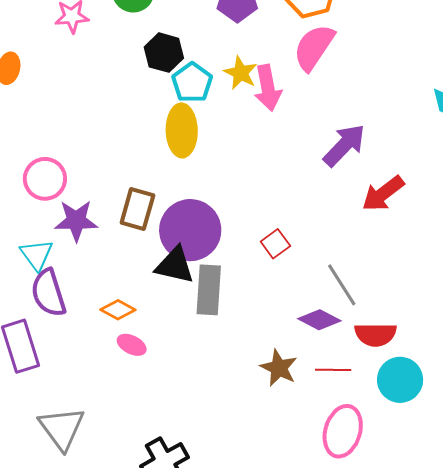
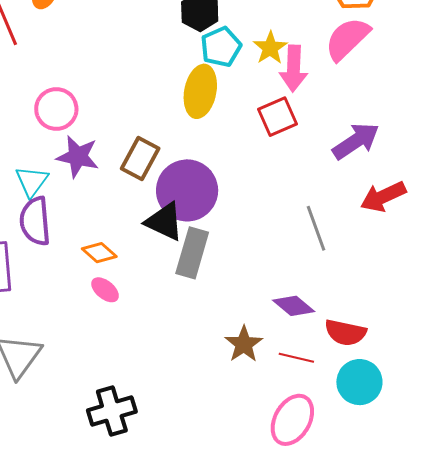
red square: (275, 244) -> (277, 117), moved, size x1.4
gray line: (342, 285) -> (316, 228), moved

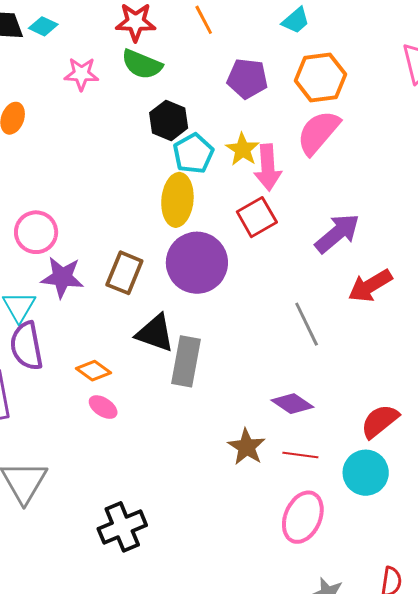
purple circle: (187, 190) -> (197, 263), moved
red semicircle: (345, 333) -> (380, 421), moved, turned 135

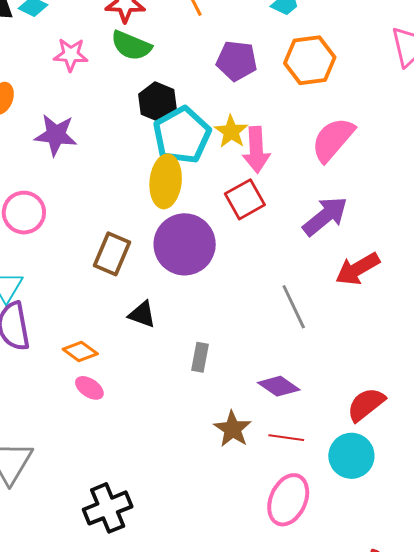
pink semicircle: (318, 132) -> (333, 140), moved
cyan pentagon: (193, 153) -> (182, 135), size x1.4
purple star: (62, 277) -> (56, 135), moved
black triangle: (155, 333) -> (142, 314), size x0.7
gray rectangle: (186, 361) -> (200, 357), moved, size x0.6

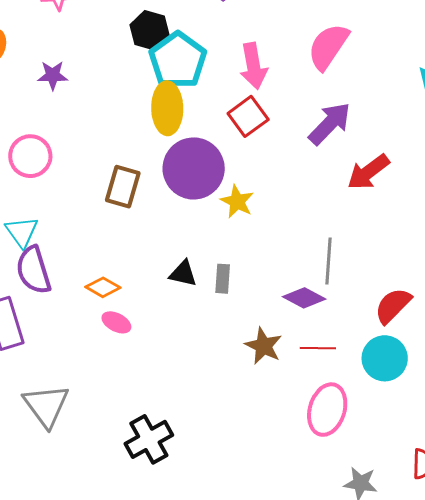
yellow star: (231, 132) -> (237, 201), moved
purple star: (56, 135) -> (53, 75), size x0.7
gray line: (294, 307) -> (329, 261), moved, turned 36
black triangle: (142, 314) -> (183, 274), moved

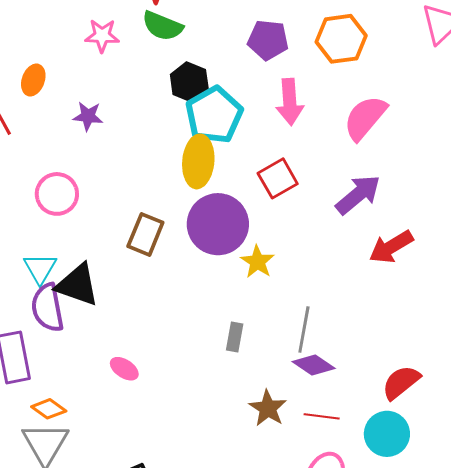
pink arrow: (253, 66) -> (290, 102), moved
gray line: (329, 261) -> (304, 330), moved
black triangle: (183, 274) -> (77, 285), moved, size x1.6
orange diamond: (103, 287) -> (49, 409), moved

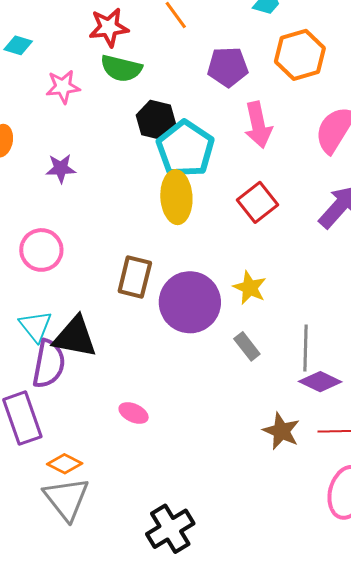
purple circle: (218, 224) -> (190, 302), moved
purple semicircle: (48, 308) -> (49, 364), turned -150
gray rectangle: (235, 337) -> (247, 346), moved, turned -40

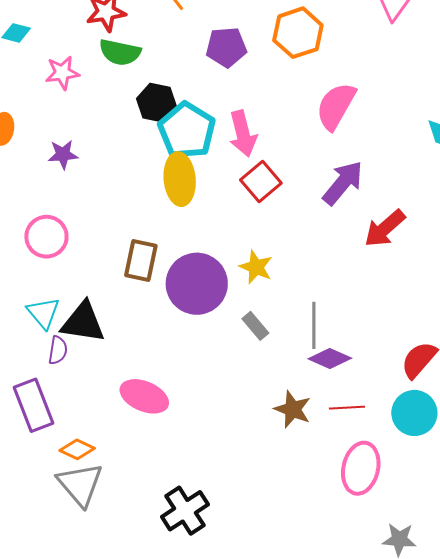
pink arrow: (258, 125) -> (243, 134), moved
purple semicircle: (49, 364) -> (58, 350), size x0.6
pink ellipse: (134, 413) -> (144, 396), size x1.6

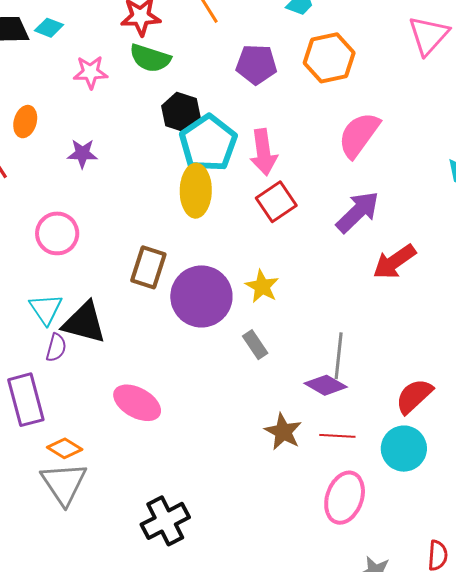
gray line: (314, 325) -> (339, 356), moved

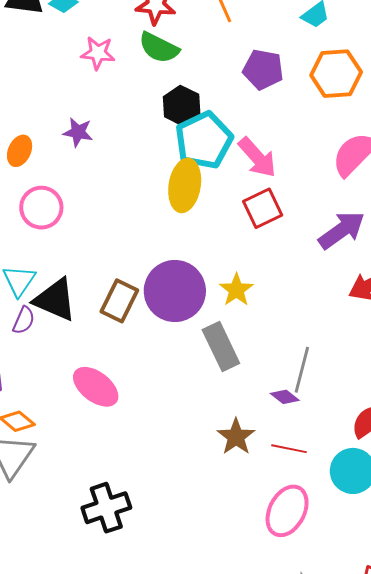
orange ellipse: (25, 122) -> (20, 151), moved
pink arrow: (263, 152) -> (257, 157), turned -42
brown rectangle: (148, 267) -> (119, 301), moved
gray rectangle: (255, 345) -> (221, 346), size x1.6
purple diamond: (326, 385) -> (285, 397), size x0.7

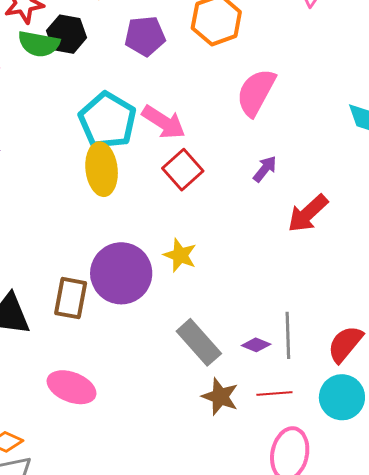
black hexagon: (182, 106) -> (67, 34), moved
purple arrow: (342, 230) -> (265, 169), size x0.6
gray rectangle: (221, 346) -> (199, 342), moved
gray line: (302, 370) -> (288, 335), moved

